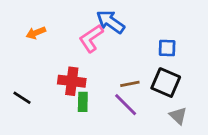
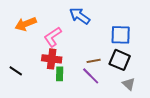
orange arrow: (36, 33) -> (26, 24), size x1.5
pink L-shape: (91, 38) -> (53, 37), moved
blue square: (167, 48) -> (121, 35), size x1.5

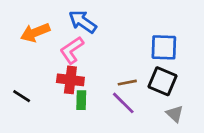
blue arrow: (80, 16) -> (83, 22), moved

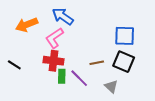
black line: (22, 96) -> (14, 65), moved
purple line: (123, 103) -> (79, 78), moved
gray triangle: (175, 114) -> (111, 86), moved

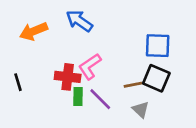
pink L-shape: (54, 38) -> (90, 66), moved
brown line: (97, 63) -> (133, 85), moved
black line: (14, 65) -> (18, 82), turned 40

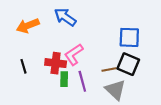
black line: (18, 82) -> (23, 66), moved
purple line: (100, 99) -> (82, 81), turned 30
gray triangle: (141, 110) -> (115, 90), size x1.5

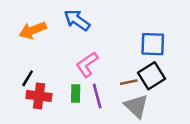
red cross: (56, 63) -> (39, 96), moved
black square: (128, 64) -> (151, 76), turned 35
black line: (23, 66) -> (28, 78), turned 48

